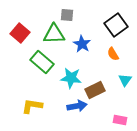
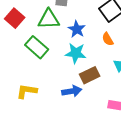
cyan star: (71, 78) -> (76, 53), moved

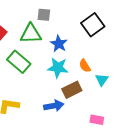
orange semicircle: (108, 39) -> (85, 66), moved

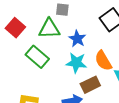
orange semicircle: (85, 66) -> (103, 61), size x1.5

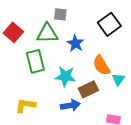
green rectangle: (37, 57) -> (35, 61), turned 35
cyan star: (76, 63) -> (65, 76), moved

